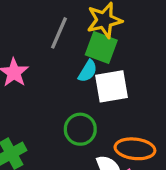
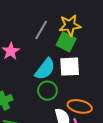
cyan semicircle: (88, 71) -> (45, 69), moved, size x1.6

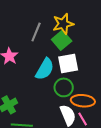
green square: (66, 42) -> (62, 40), turned 30
green circle: (47, 91) -> (64, 87), moved

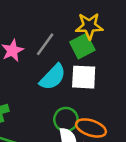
gray line: (36, 32) -> (45, 44), moved
green circle: (64, 87) -> (66, 119), moved

